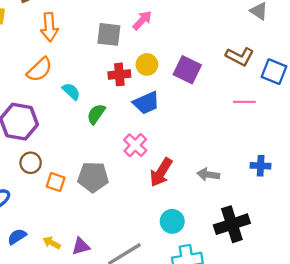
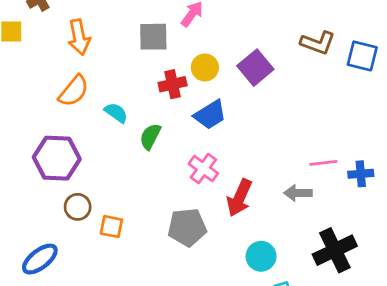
purple square: (187, 70) -> (255, 68), turned 32
pink line: (244, 102) -> (323, 163), moved
gray pentagon: (93, 177) -> (187, 227), moved

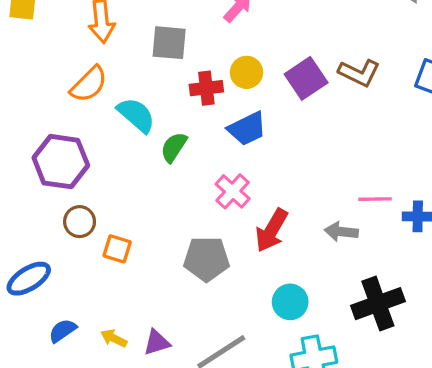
gray square: (153, 37) -> (169, 43), moved
brown L-shape: (318, 43) -> (359, 73), moved
cyan semicircle: (116, 113) -> (136, 115), size x1.4

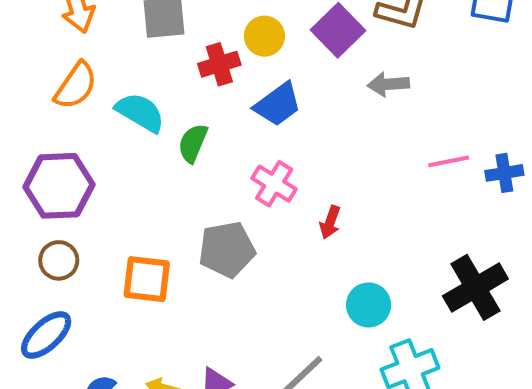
brown circle: (80, 222) -> (59, 260), moved
red arrow: (272, 230) -> (330, 222), size x0.6
gray arrow: (341, 232) -> (388, 84), moved
orange square: (117, 249) -> (147, 279), size x1.4
gray pentagon: (206, 259) -> (227, 249), moved

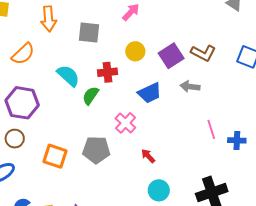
red cross: (219, 64) -> (107, 72), moved
orange semicircle: (76, 86) -> (23, 54), moved
blue trapezoid: (278, 104) -> (150, 93), moved
pink line: (449, 161) -> (211, 129), turned 72
red arrow: (330, 222) -> (148, 156), moved, turned 105

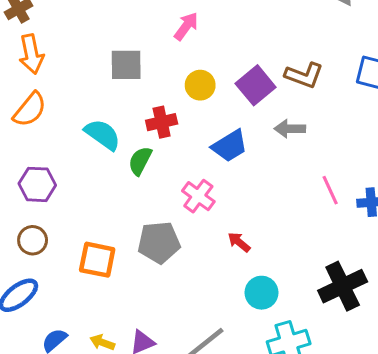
orange arrow: (49, 19) -> (31, 54), moved
purple hexagon: (22, 103) -> (37, 184), size x0.7

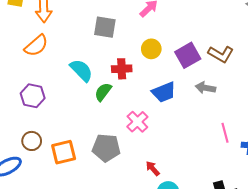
brown circle: (33, 240) -> (32, 141), moved
red arrow: (239, 242) -> (153, 168), moved
orange square: (97, 260) -> (64, 152), turned -35

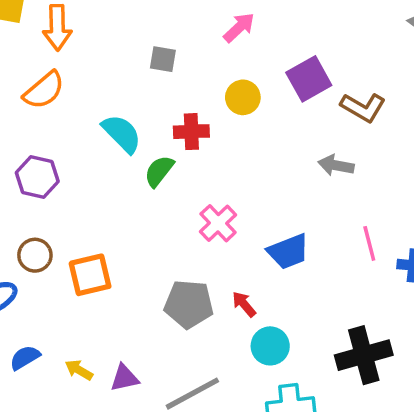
gray square: (105, 27) -> (163, 59), size x0.7
purple square: (188, 55) -> (309, 79), moved
blue trapezoid: (164, 92) -> (288, 252), moved
gray pentagon: (106, 148) -> (189, 304), moved

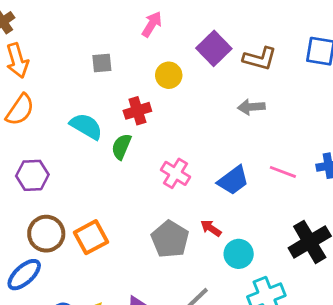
pink line: (369, 243) -> (283, 172), moved, turned -40
brown circle: (35, 255) -> (46, 234), size x1.4
gray pentagon: (189, 304) -> (170, 239), turned -30

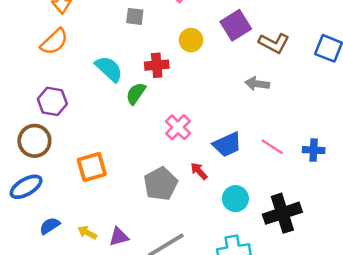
red arrow: (211, 228) -> (199, 171), moved
brown circle: (46, 234) -> (34, 141), moved
cyan circle: (239, 254) -> (235, 199), moved

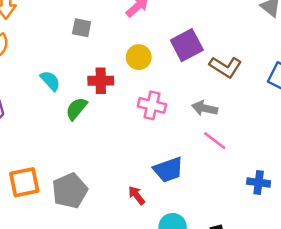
cyan semicircle: (109, 69) -> (50, 81), size x0.7
pink cross: (178, 127) -> (152, 105), moved, turned -35
pink line: (272, 147) -> (215, 141), moved
gray pentagon: (161, 184) -> (70, 191), moved

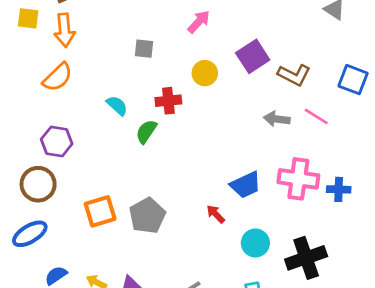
pink cross: (152, 105) -> (298, 179), moved, size x1.4
pink line: (215, 141) -> (316, 116), moved

